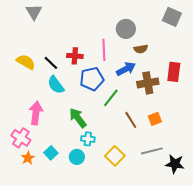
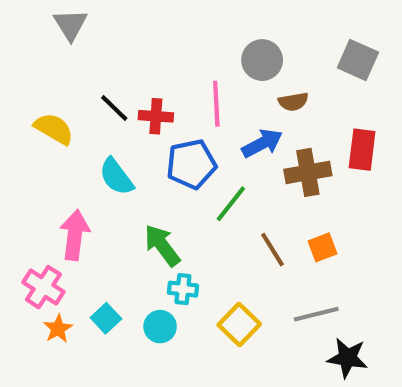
gray square: (172, 17) -> (358, 60), moved
black line: (51, 63) -> (114, 108), moved
black star: (175, 164) -> (347, 358), moved

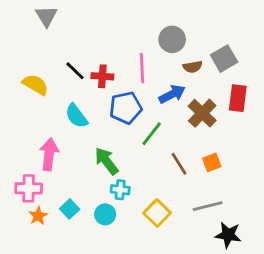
gray square: (358, 60) -> (224, 59), moved, turned 36
brown cross: (308, 172) -> (202, 113), turned -36
pink cross: (43, 287) -> (29, 188), turned -32

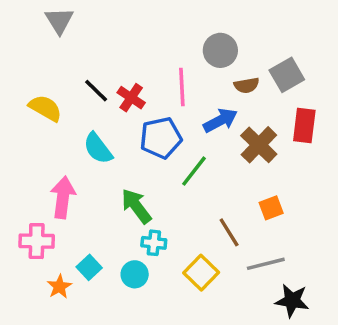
red cross: (102, 76) -> (131, 98), turned 30
brown line: (179, 164) -> (229, 232), moved
orange star: (38, 216) -> (59, 287), moved

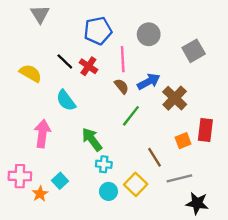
brown semicircle: (247, 85) -> (121, 86), moved, turned -119
red rectangle: (304, 126) -> (205, 130), moved
blue pentagon: (161, 138) -> (98, 31), moved
pink cross: (37, 241) -> (20, 176), moved
cyan circle: (135, 274) -> (108, 191), moved

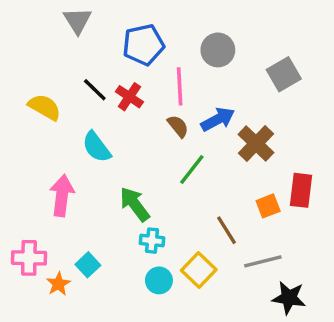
gray triangle: (40, 14) -> (77, 20), moved

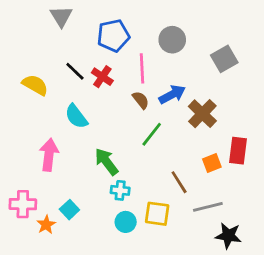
yellow square: (199, 270) -> (157, 214), turned -36

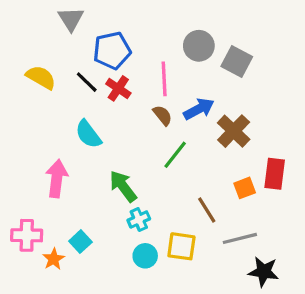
blue pentagon: (113, 36) -> (112, 51), moved
gray square: (224, 59) -> (237, 62), moved, turned -32
yellow semicircle: (35, 85) -> (41, 77), moved
cyan cross: (120, 190) -> (139, 220), turned -30

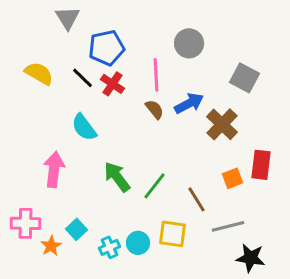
gray square: (237, 62) -> (245, 78), moved
green line: (175, 155) -> (155, 186), moved
cyan cross: (139, 220) -> (110, 247), moved

